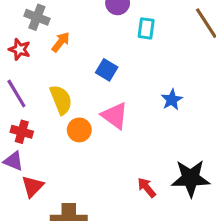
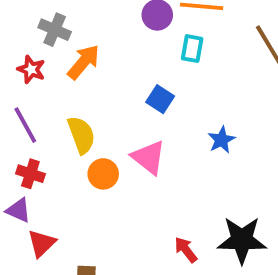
orange arrow: (61, 42) -> (84, 62), size x1.4
blue square: (107, 70) -> (160, 99), moved

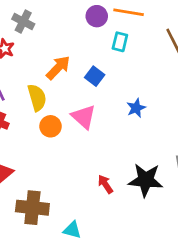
orange arrow: (84, 62) -> (58, 68), moved

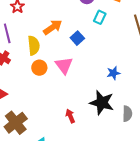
blue star: (136, 108) -> (113, 73), moved
black star: (146, 180) -> (102, 103), moved
brown cross: (32, 208) -> (16, 123), turned 35

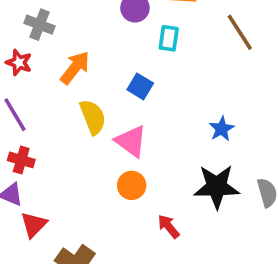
orange arrow: (53, 27) -> (75, 68), moved
yellow semicircle: (34, 46) -> (93, 117), moved
orange circle: (39, 68) -> (132, 185), moved

